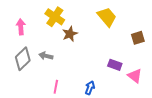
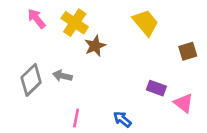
pink arrow: (21, 27) -> (37, 19), moved, turned -35
blue arrow: (90, 88) -> (122, 119), turned -72

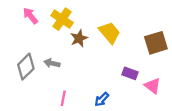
yellow trapezoid: (145, 23) -> (110, 33), moved
brown square: (188, 51) -> (156, 43), size x1.5
blue arrow: (122, 119) -> (102, 99), turned -84

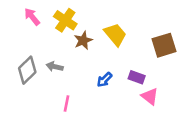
pink triangle: (153, 86) -> (150, 96), moved
blue arrow: (102, 99) -> (105, 80), moved

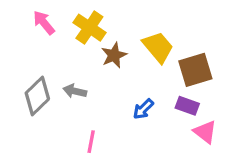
brown square: (164, 45) -> (195, 70), moved

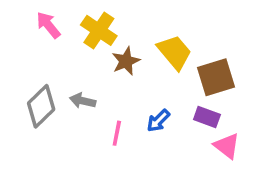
pink line: (91, 142) -> (117, 133), moved

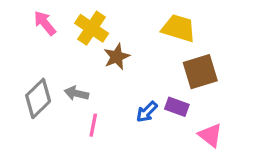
yellow trapezoid: (175, 52) -> (179, 28), moved, turned -33
purple rectangle: (207, 117) -> (177, 107), moved
pink line: (117, 133) -> (93, 125), moved

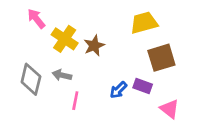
yellow cross: (92, 28) -> (65, 39), moved
yellow trapezoid: (179, 28) -> (144, 23), turned -32
gray diamond: (38, 98) -> (31, 79), turned -32

